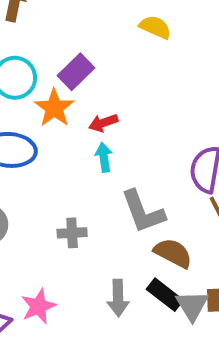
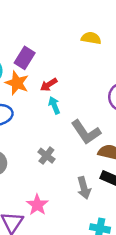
yellow semicircle: (155, 27) -> (91, 38), moved
gray cross: (72, 233) -> (46, 156), turned -35

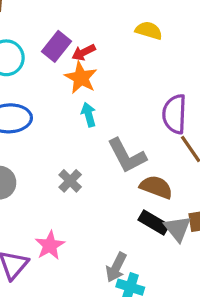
orange star: (17, 83) -> (81, 78), moved
red arrow: (49, 85) -> (84, 52), moved
gray arrow: (84, 188) -> (116, 267), moved, turned 35

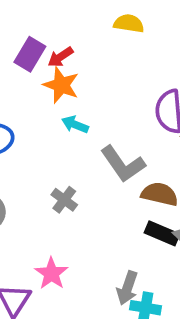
cyan arrow: (89, 115) -> (75, 124), turned -45

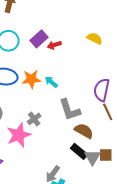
orange star: (61, 85) -> (31, 79), moved, turned 30
pink star: (51, 274) -> (19, 135), moved, size x1.4

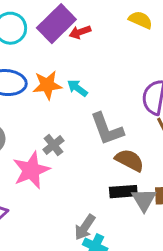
purple rectangle: (39, 39) -> (56, 24), size x1.4
black rectangle: (79, 151) -> (123, 192), turned -42

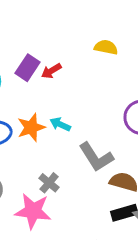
purple rectangle: (56, 24) -> (27, 68), size x0.7
pink star: (31, 170) -> (33, 211), turned -30

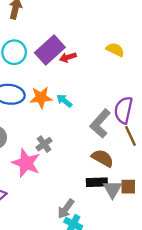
purple rectangle: (27, 68) -> (50, 50), size x1.4
gray L-shape: (96, 157) -> (100, 123), moved, turned 60

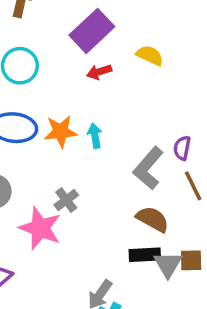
purple rectangle: (50, 50) -> (92, 31), moved
yellow semicircle: (115, 50) -> (150, 55), moved
cyan arrow: (64, 101) -> (95, 136), turned 42
purple semicircle: (123, 110) -> (182, 148), size x0.6

